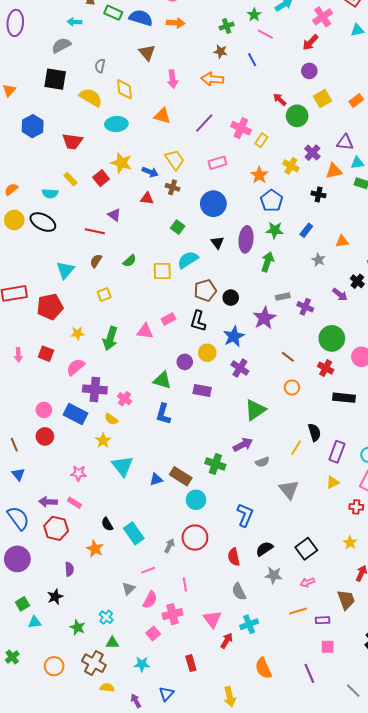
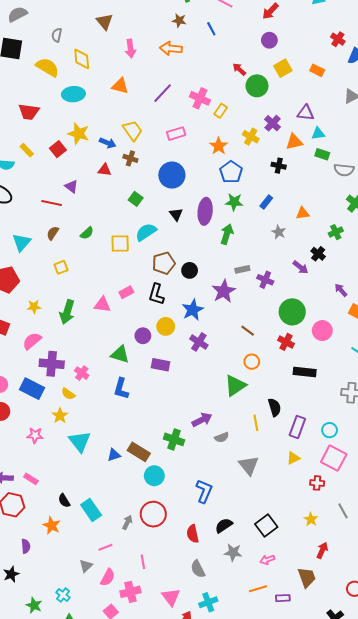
orange rectangle: (356, 101) -> (317, 70), turned 64
green triangle: (255, 410) -> (235, 386), moved
yellow line: (296, 448) -> (256, 423), turned -42
pink star: (79, 473) -> (35, 435), moved

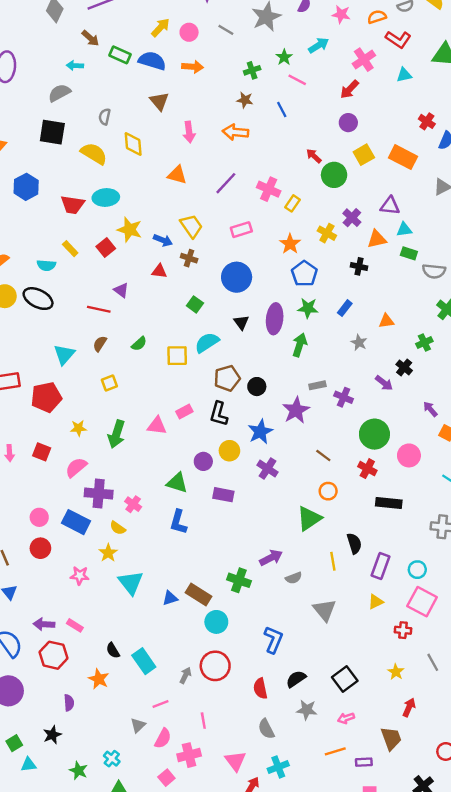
orange rectangle: (317, 70) -> (403, 157), size x1.6
cyan ellipse: (73, 94) -> (106, 197), moved

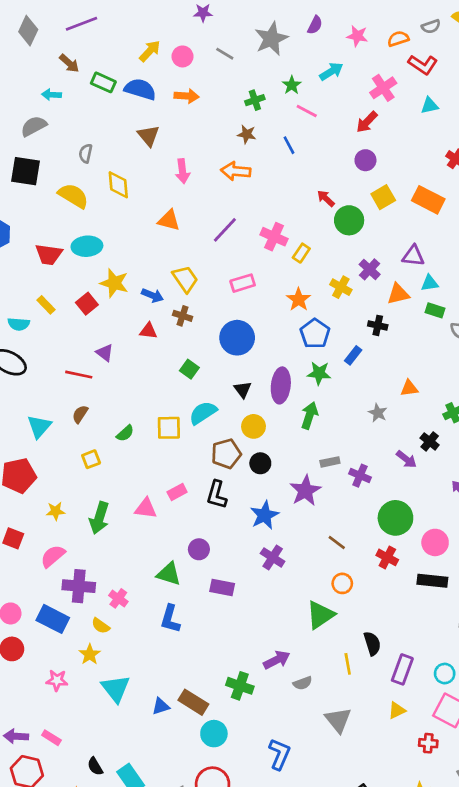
blue rectangle: (345, 308) -> (353, 355), moved
green semicircle: (139, 344) -> (125, 433), moved
yellow circle: (229, 451) -> (254, 426), moved
black rectangle: (389, 503) -> (432, 581), moved

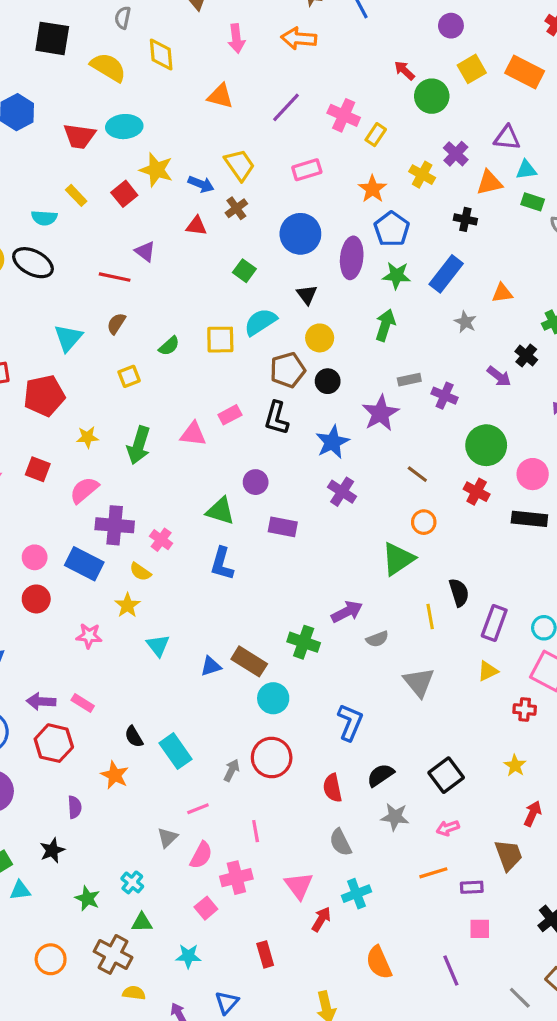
brown cross: (183, 316) -> (236, 208), turned 36
blue rectangle: (353, 355) -> (446, 274), moved, size x1.6
purple ellipse: (281, 385) -> (352, 258), moved
cyan triangle: (116, 689) -> (158, 645), size x0.7

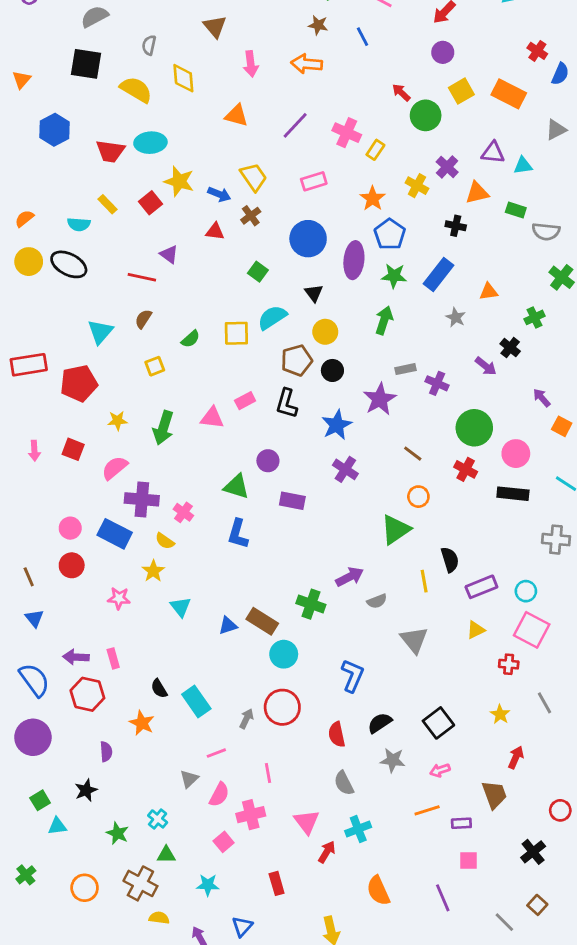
cyan triangle: (526, 170) -> (523, 166), moved
purple rectangle: (494, 623) -> (481, 587), turned 48
pink rectangle: (83, 703) -> (113, 658), turned 42

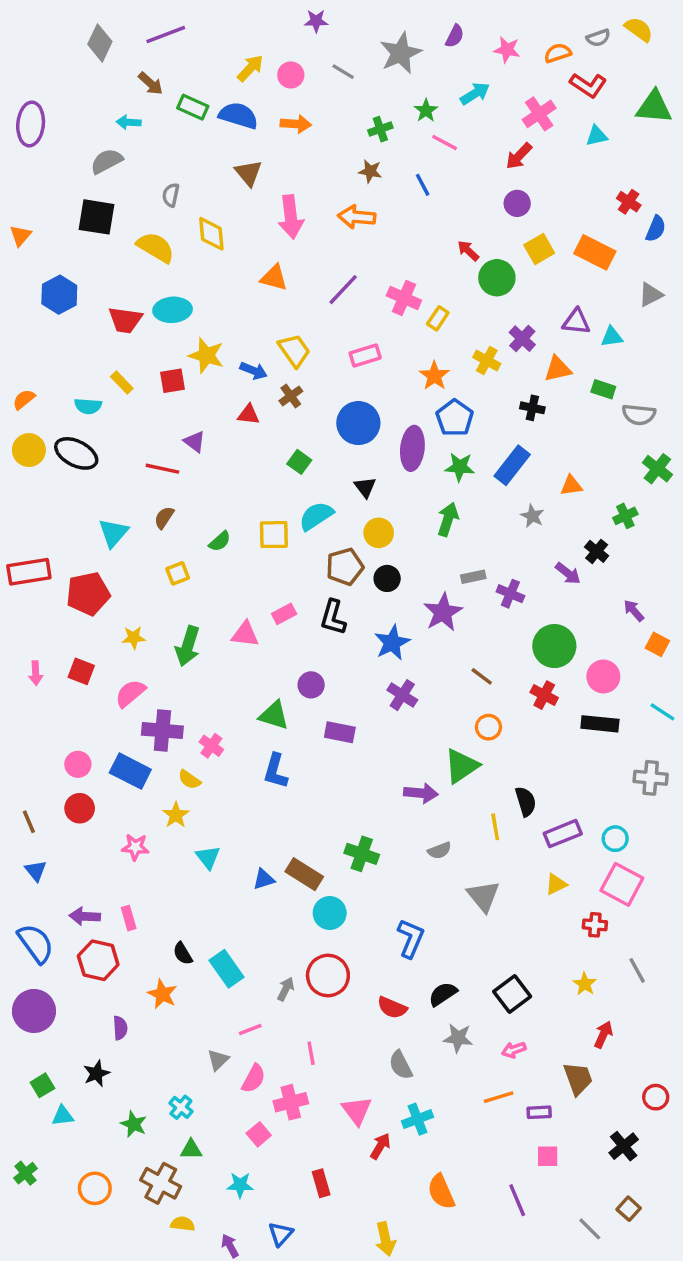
pink arrow: (251, 64) -> (291, 217), size x1.4
red square: (150, 203) -> (173, 381), turned 30
purple arrow: (350, 577) -> (421, 793), moved, turned 32
red semicircle: (337, 734) -> (392, 1008), turned -55

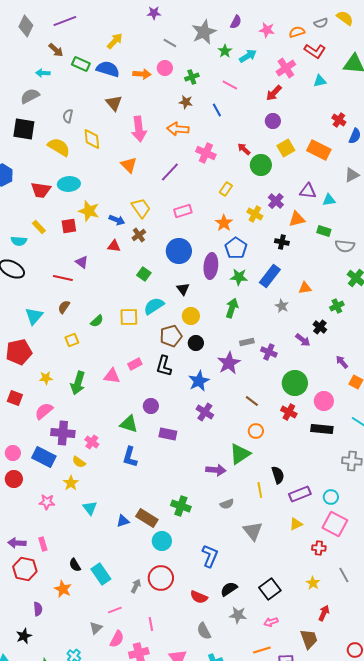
pink circle: (291, 75) -> (165, 68), moved
green star: (426, 110) -> (225, 51), moved
orange triangle: (274, 278) -> (129, 165), turned 30
pink cross: (404, 298) -> (206, 153), moved

